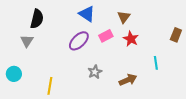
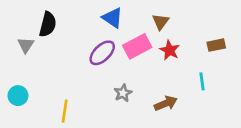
brown rectangle: (176, 35) -> (216, 45), moved, turned 56
pink rectangle: (106, 36) -> (137, 46), size x1.5
gray triangle: (27, 41) -> (26, 45), moved

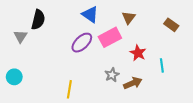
brown rectangle: (216, 45) -> (171, 25), moved, turned 48
red star: (170, 50) -> (138, 53), moved
gray star: (123, 93) -> (112, 75), moved
yellow line: (65, 111) -> (69, 89), moved

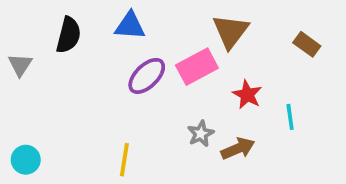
blue triangle: (90, 14) -> (130, 26), moved, turned -30
brown triangle: (129, 18) -> (230, 31), size x1.5
gray triangle: (20, 36) -> (20, 65), moved
cyan circle: (14, 77) -> (26, 160), moved

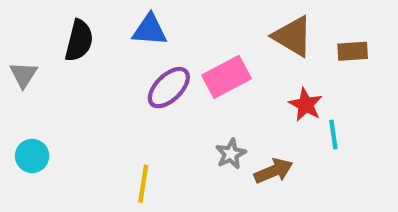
brown triangle: (230, 31) -> (293, 36), moved, turned -36
brown rectangle: (307, 44) -> (353, 51), turned -40
red star: (247, 95) -> (306, 105), moved
cyan circle: (26, 160) -> (32, 156), moved

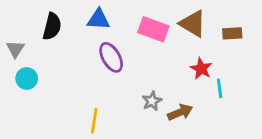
pink rectangle: (227, 77) -> (153, 29), moved, turned 48
purple ellipse: (169, 88) -> (111, 57), turned -76
cyan circle: (32, 156) -> (27, 78), moved

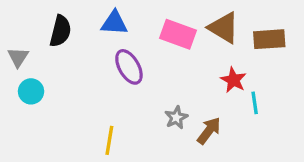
brown rectangle: (232, 33) -> (269, 39), size x1.4
brown arrow: (180, 112) -> (209, 131), turned -30

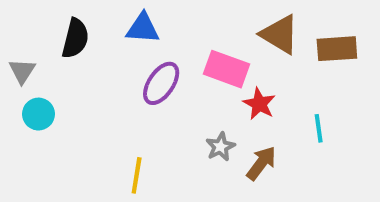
pink rectangle: (178, 34) -> (227, 69), moved
purple ellipse: (129, 67) -> (161, 83), turned 64
red star: (233, 80) -> (259, 104), moved

